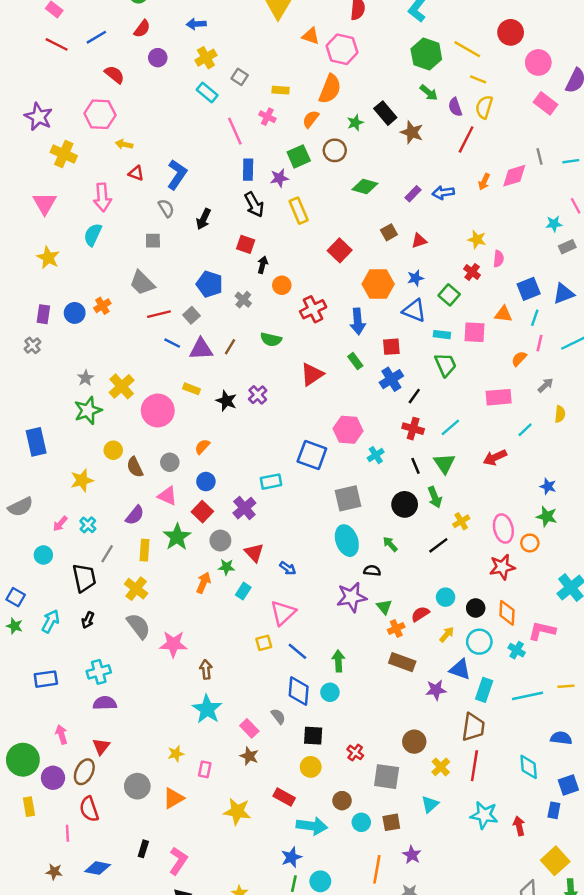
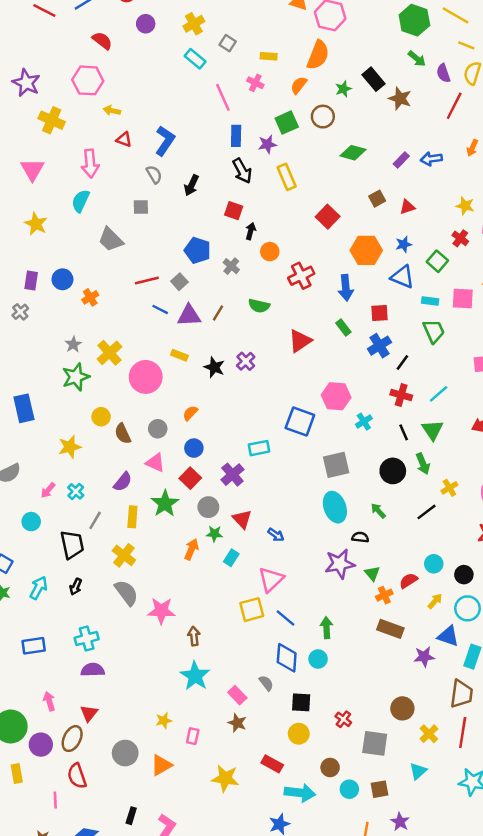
gray trapezoid: (142, 283) -> (111, 240), moved
orange cross: (102, 306) -> (90, 297), moved
yellow square: (264, 643) -> (252, 610), size x1.5

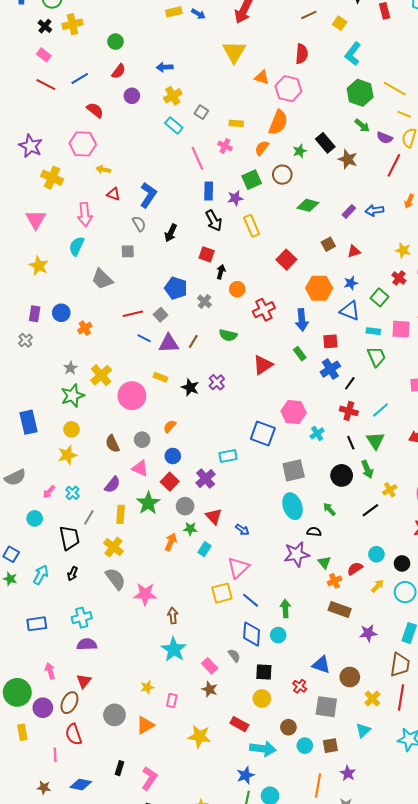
purple semicircle: (443, 73) -> (385, 138), turned -49
yellow circle: (101, 417) -> (71, 429), moved
blue triangle: (448, 636) -> (321, 665), moved

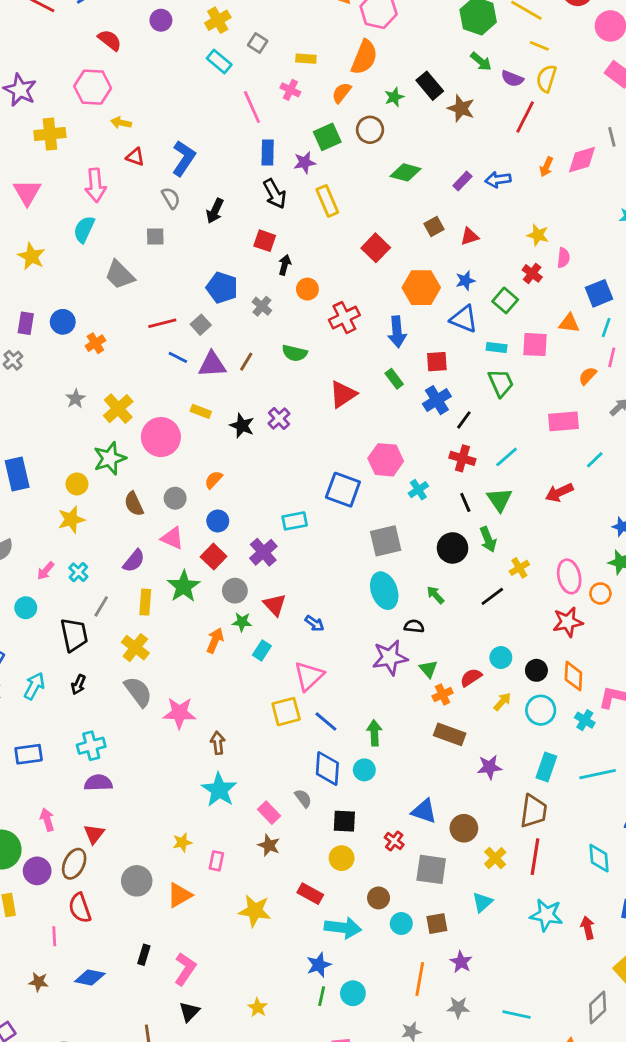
yellow cross: (52, 178) -> (50, 134), turned -30
green star: (73, 396) -> (110, 458), moved

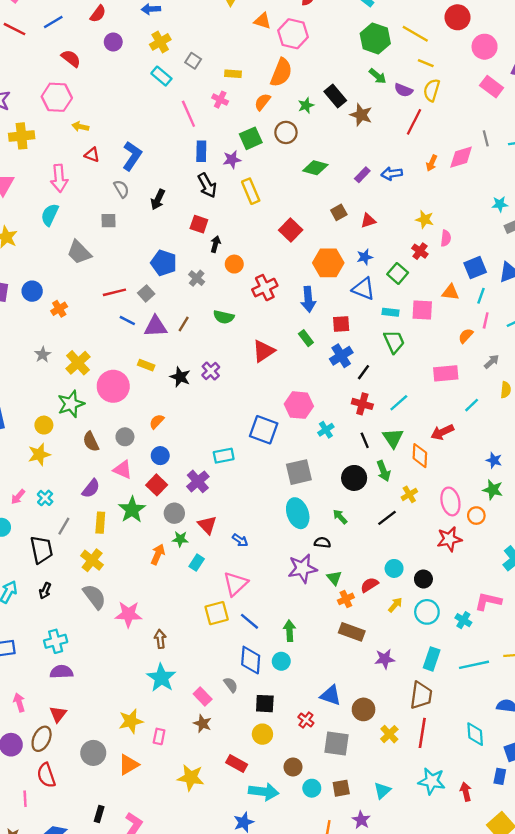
orange diamond: (573, 676) -> (420, 456), moved
yellow star: (182, 842) -> (131, 721), size x1.5
cyan triangle: (482, 902) -> (382, 791), moved

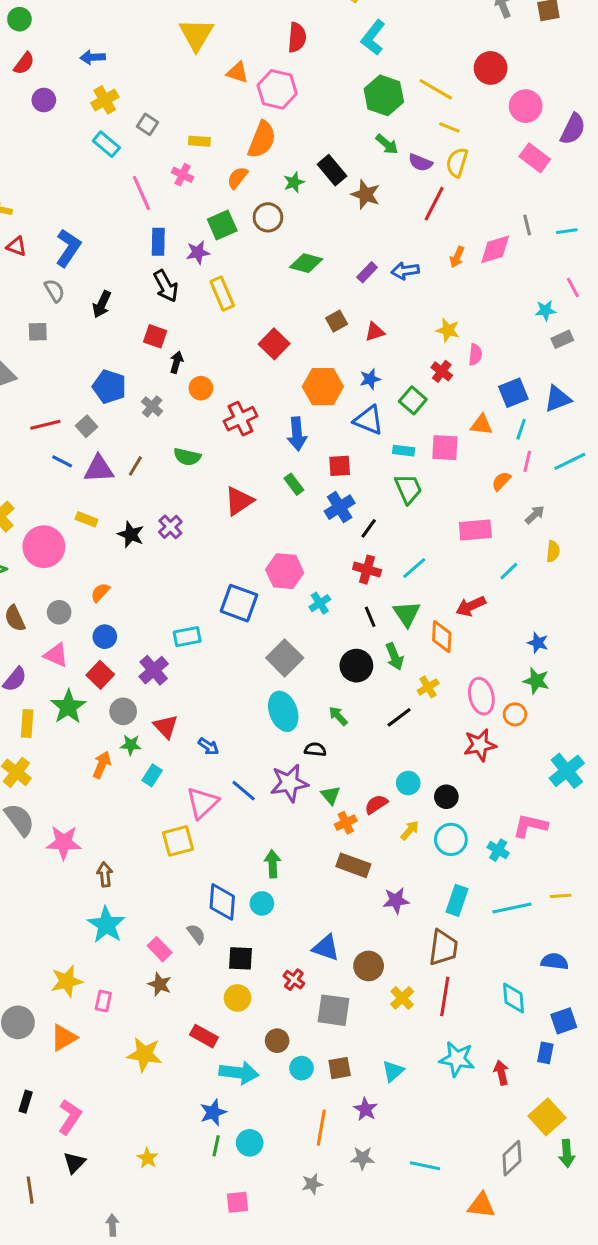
gray square: (299, 472) -> (285, 658), turned -32
blue line: (250, 621) -> (244, 791), moved

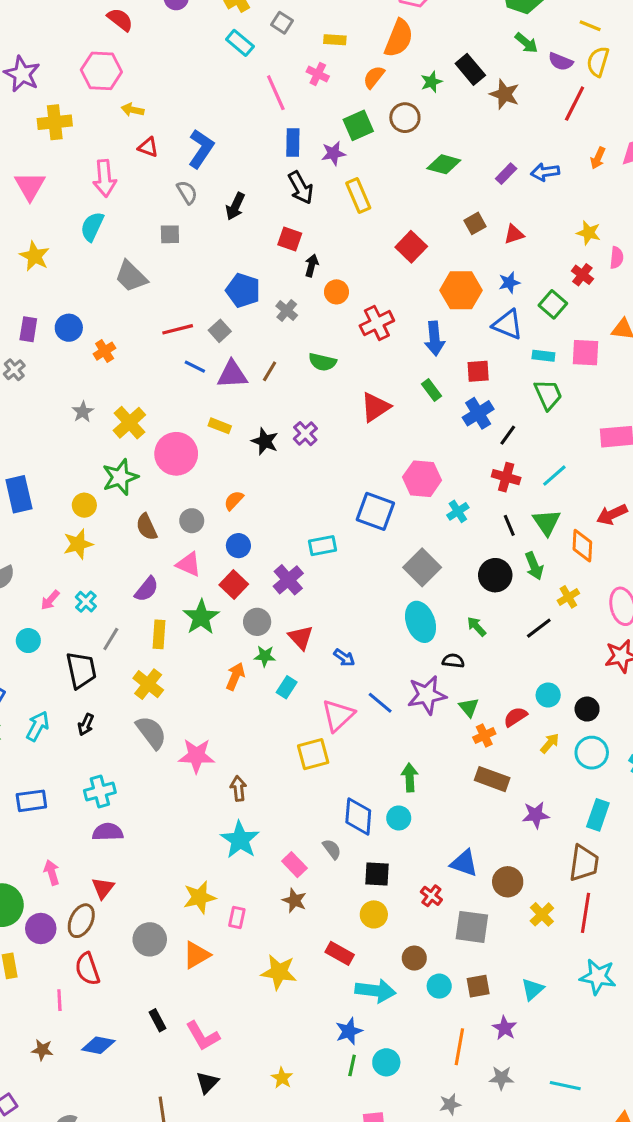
black rectangle: (26, 1102) -> (157, 1020), turned -45
pink L-shape: (70, 1117) -> (203, 1036), turned 116

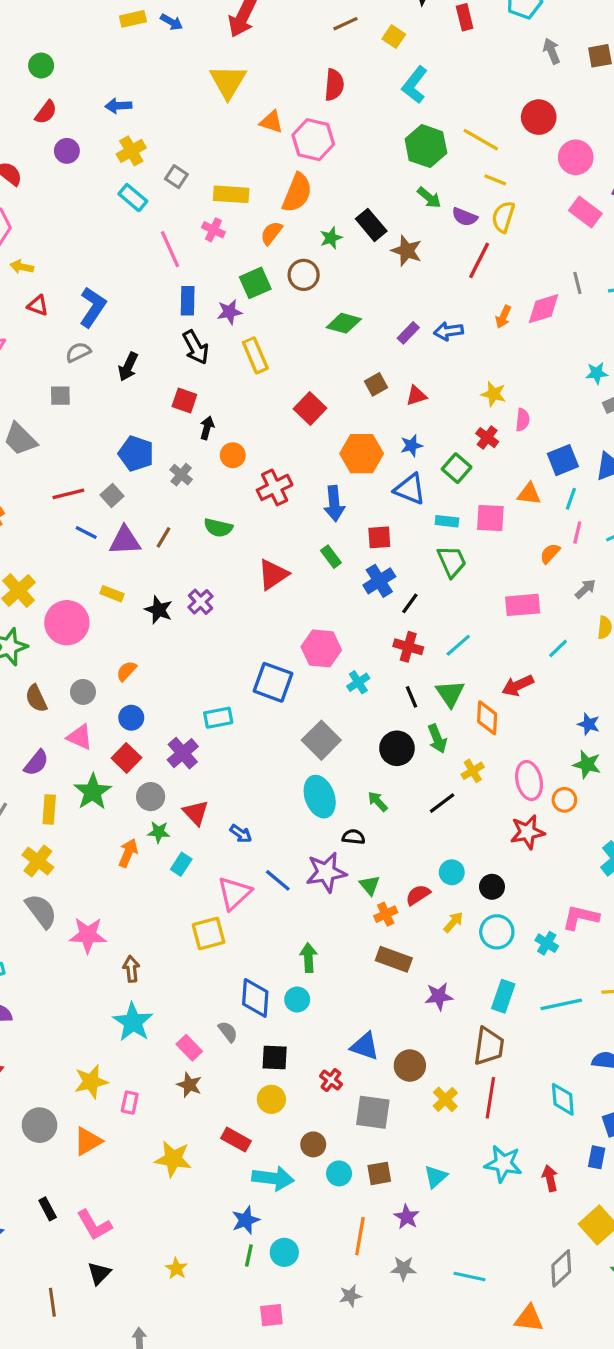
yellow rectangle: (335, 40) -> (231, 194), size x1.5
gray semicircle: (187, 192) -> (78, 352), turned -85

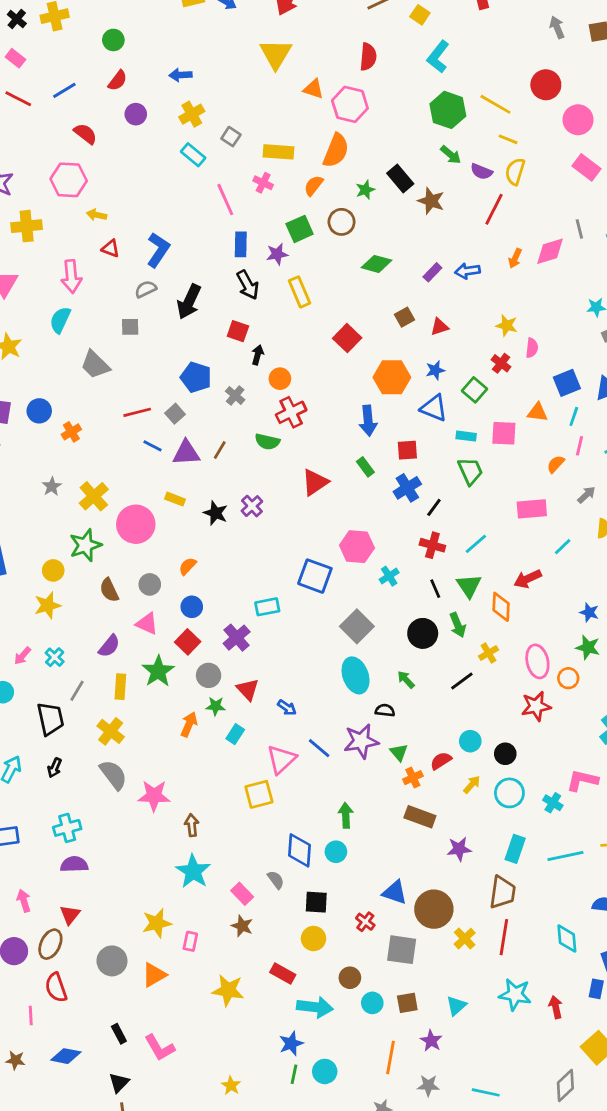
black arrow: (128, 367) -> (189, 302), size x1.4
red cross: (275, 487) -> (291, 412), moved
brown circle: (410, 1066) -> (434, 909), size x1.4
black triangle: (99, 1273) -> (119, 1083), moved

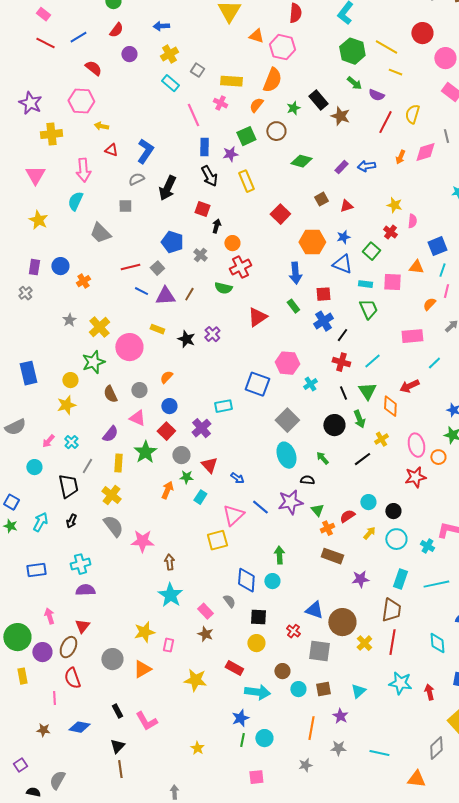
yellow semicircle: (515, 172) -> (412, 114), moved

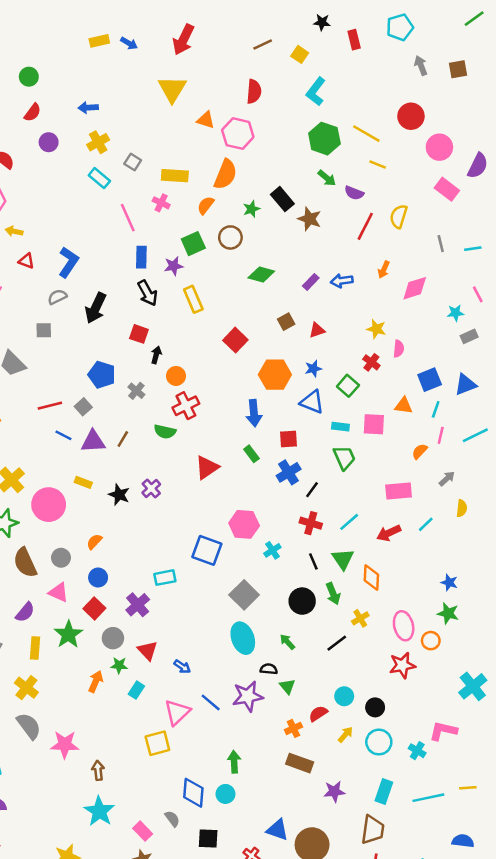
pink diamond: (425, 152) -> (415, 288), moved
red arrow: (409, 386) -> (389, 533), moved
brown semicircle: (110, 394) -> (25, 563), size x1.4
green triangle: (317, 510) -> (287, 686), moved

